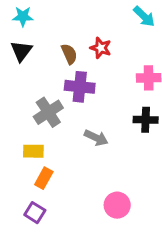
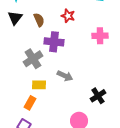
brown semicircle: (69, 54) -> (39, 20), moved
black cross: (146, 120) -> (98, 96), moved, turned -35
yellow rectangle: (33, 151) -> (39, 85), moved

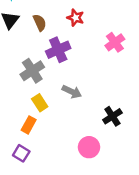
pink cross: (100, 36) -> (115, 42), turned -35
purple cross: (54, 42) -> (58, 50), turned -30
yellow rectangle: (39, 85) -> (40, 103), turned 56

